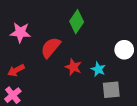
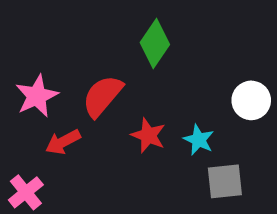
pink star: (20, 32) -> (37, 96), moved, turned -30
red arrow: (16, 70) -> (63, 142), moved

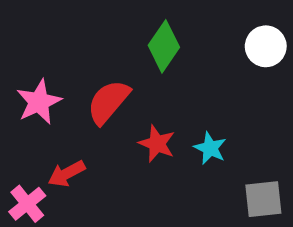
white circle: (251, 100) -> (266, 46), moved
red arrow: (63, 142) -> (67, 174), moved
gray square: (225, 181) -> (263, 199), moved

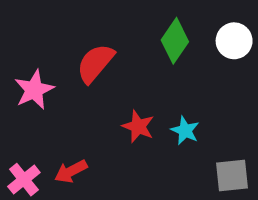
green diamond: (164, 46) -> (175, 41), moved
red semicircle: (108, 102) -> (95, 63), moved
red arrow: (67, 174) -> (71, 171), moved

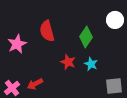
green diamond: (175, 41) -> (86, 37), moved
red semicircle: (95, 63) -> (47, 31), turned -55

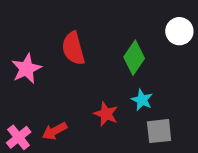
red star: (68, 62) -> (106, 114), moved
gray square: (114, 86) -> (159, 131), moved

